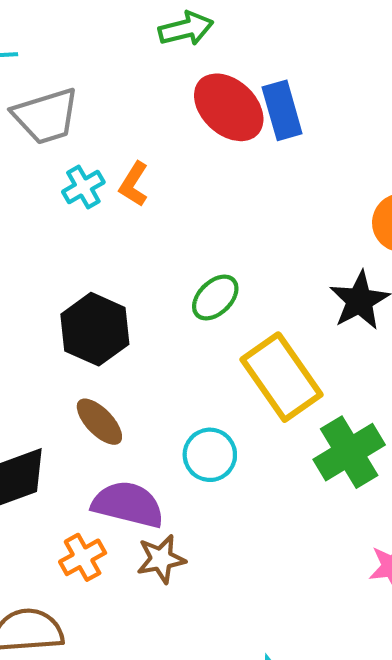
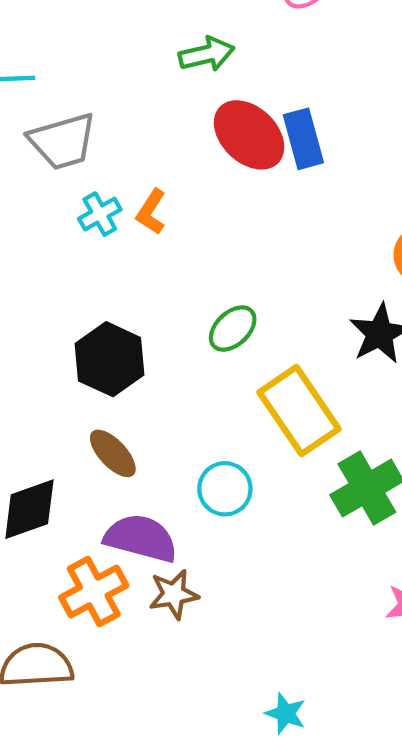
orange cross: (83, 557) -> (94, 591), size x1.4

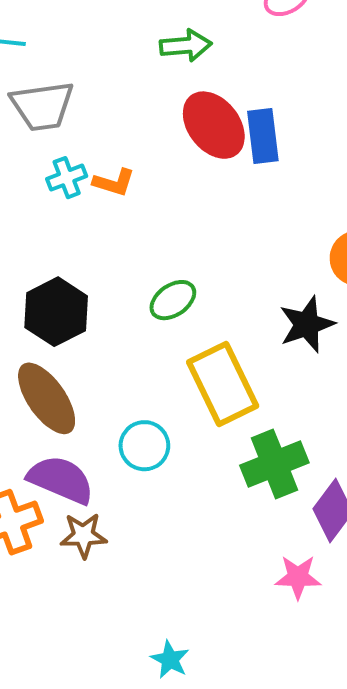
orange L-shape: (151, 212) -> (114, 182), turned -114
brown ellipse: (113, 453) -> (47, 398), size x1.5

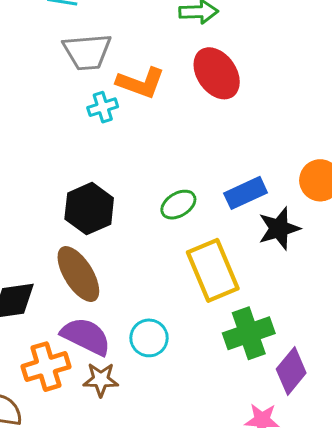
blue rectangle: (263, 136) -> (246, 193), moved, turned 69
orange L-shape: (114, 182) -> (141, 83), moved, size x1.5
cyan circle: (144, 446) -> (149, 338), moved

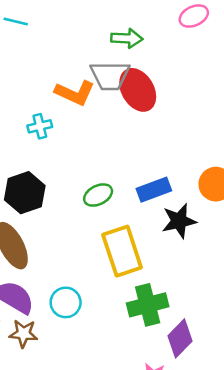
gray trapezoid: (87, 52) -> (110, 76), moved
cyan cross: (103, 107) -> (40, 126), moved

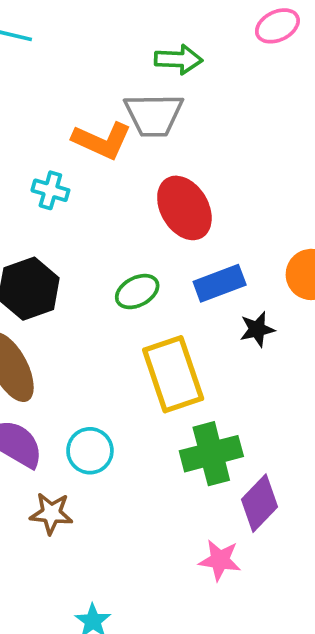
red ellipse: (138, 90) -> (184, 208), moved
cyan cross: (40, 126) -> (50, 190), turned 30
black star: (179, 221) -> (257, 329), size x0.7
brown star: (23, 334) -> (51, 513), moved

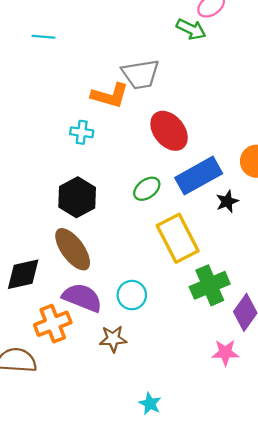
green arrow: (178, 59) -> (191, 29), moved, turned 32
blue rectangle: (220, 283) -> (199, 176), size x1.4

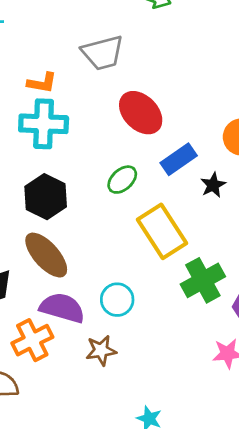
orange L-shape: (110, 96) -> (42, 83), moved, size x0.7
cyan cross: (82, 132) -> (44, 124), size x1.8
blue rectangle: (199, 176) -> (179, 159), size x0.7

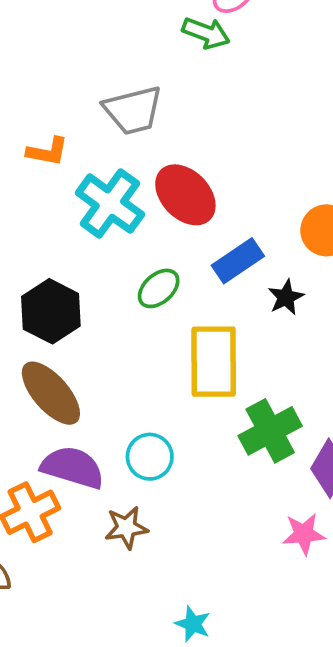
cyan cross: (44, 124) -> (110, 204), moved, turned 33
yellow rectangle: (162, 231) -> (214, 362), turned 32

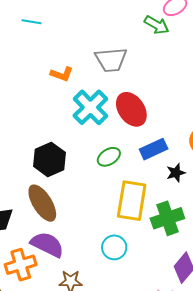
green cross: (270, 431) -> (167, 218), moved
cyan circle: (150, 457) -> (114, 247), moved

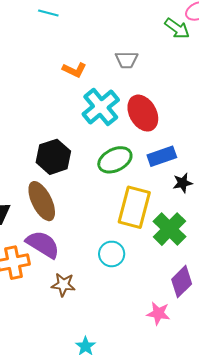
gray trapezoid: (111, 60) -> (127, 60), size x0.7
green ellipse: (109, 157) -> (115, 160), size x1.4
green cross: (167, 218) -> (169, 229), turned -32

